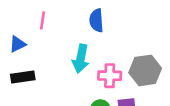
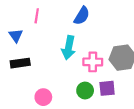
blue semicircle: (96, 20) -> (82, 16), turned -144
blue triangle: (17, 44) -> (16, 36), turned -40

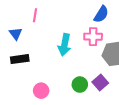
blue semicircle: (82, 16) -> (101, 14), moved
pink cross: (93, 62) -> (93, 37), moved
purple square: (107, 88) -> (100, 82), turned -35

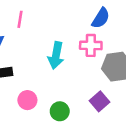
green circle: (80, 85) -> (60, 111), moved
pink circle: (41, 91) -> (27, 100), moved

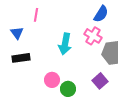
pink cross: (91, 45) -> (93, 36), turned 30
pink circle: (27, 100) -> (52, 80), moved

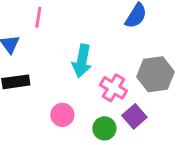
pink cross: (93, 36) -> (113, 88), moved
green circle: (68, 89) -> (104, 128), moved

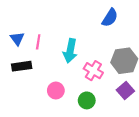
pink line: (38, 17) -> (38, 42), moved
purple square: (134, 116) -> (125, 91), moved

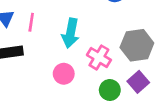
pink circle: (56, 91) -> (64, 74), moved
green circle: (87, 100) -> (110, 90), moved

